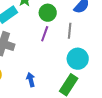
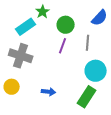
blue arrow: (31, 80) -> (49, 92), turned 112

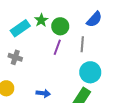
green star: (43, 12) -> (41, 20), moved
gray cross: (21, 56) -> (15, 57), size x0.6

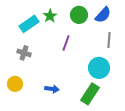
green circle: (60, 26) -> (79, 15), moved
gray line: (82, 44) -> (109, 40), moved

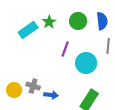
blue semicircle: (103, 15) -> (102, 21), turned -48
gray cross: (24, 53) -> (33, 86), moved
cyan circle: (99, 68) -> (86, 63), moved

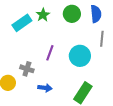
purple line: (65, 49) -> (50, 53), moved
gray cross: (33, 86) -> (27, 69), moved

